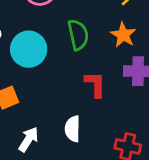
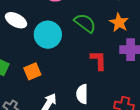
green semicircle: (78, 35) -> (85, 23), turned -40

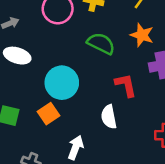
cyan circle: (48, 35) -> (62, 83), moved
white semicircle: (82, 94) -> (109, 117), moved

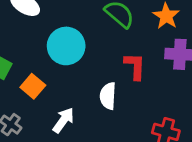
orange square: (49, 114) -> (33, 86), moved, turned -30

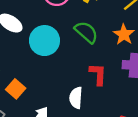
cyan circle: (66, 46) -> (44, 41), moved

